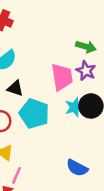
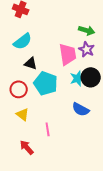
blue semicircle: (77, 168) -> (81, 109), moved
pink line: (16, 175) -> (48, 129), moved, turned -32

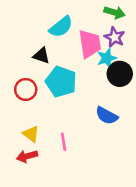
cyan semicircle: (23, 41) -> (61, 27), moved
cyan star: (78, 78) -> (107, 58), moved
yellow triangle: (23, 114) -> (31, 134), moved
red arrow: (27, 147) -> (27, 156), moved, turned -63

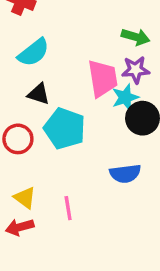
cyan semicircle: (61, 27) -> (33, 52), moved
purple star: (115, 37) -> (136, 70), turned -30
blue semicircle: (107, 116) -> (125, 174), turned -35

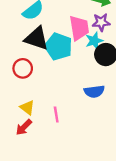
black triangle: (39, 94) -> (37, 38), size x1.6
cyan pentagon: (65, 129) -> (58, 46), moved
red arrow: (20, 227) -> (24, 127), turned -30

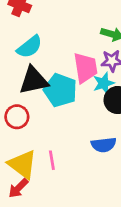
black triangle: (37, 38) -> (34, 80), turned -30
yellow triangle: (27, 108) -> (22, 164), size x1.6
pink line: (56, 115) -> (52, 160), moved

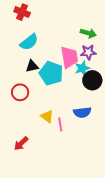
black triangle: (34, 80) -> (32, 66), size x0.6
pink line: (52, 160) -> (60, 124), moved
yellow triangle: (22, 164) -> (47, 116), moved, size x0.6

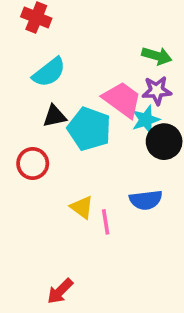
pink trapezoid: (69, 57) -> (122, 100), turned -45
red arrow: (21, 143) -> (60, 291), moved

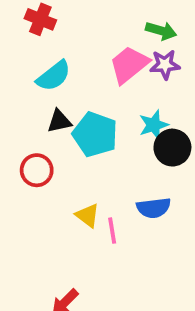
green arrow: (157, 56) -> (161, 31), moved
purple star: (157, 90) -> (165, 65), moved
pink trapezoid: (122, 100) -> (129, 65), moved, turned -75

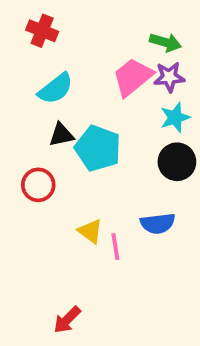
cyan star: (154, 125) -> (175, 117), moved

